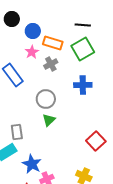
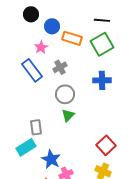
pink star: (32, 52) -> (41, 47), moved
gray cross: (51, 64) -> (60, 67), moved
red square: (96, 141) -> (106, 145), moved

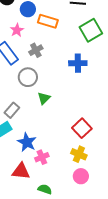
green square: (102, 44) -> (91, 30), moved
gray circle: (65, 94) -> (28, 77), moved
gray rectangle: (36, 127) -> (12, 110), turned 49

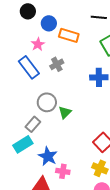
gray circle: (28, 77) -> (47, 102), moved
pink cross: (42, 157) -> (63, 171), turned 32

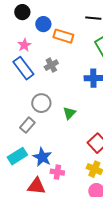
pink star: (38, 44) -> (24, 45), moved
green triangle: (65, 112) -> (69, 113), moved
cyan rectangle: (23, 144) -> (17, 156), moved

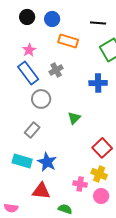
blue circle: (43, 24) -> (52, 19), moved
gray circle: (41, 103) -> (41, 99), moved
cyan rectangle: (17, 156) -> (22, 161), turned 48
pink cross: (57, 172) -> (80, 184), moved

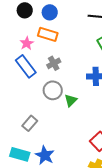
orange rectangle: (68, 41) -> (48, 34), moved
gray circle: (41, 99) -> (53, 90), moved
green triangle: (74, 118) -> (71, 100), moved

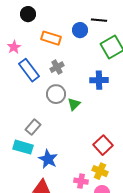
blue circle: (50, 12) -> (80, 30), moved
pink star: (27, 43) -> (14, 47), moved
cyan rectangle: (20, 154) -> (23, 147), moved

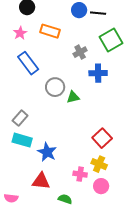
blue circle: (80, 30) -> (79, 10), moved
pink star: (14, 47) -> (20, 33), moved
gray cross: (57, 67) -> (80, 52), moved
green triangle: (74, 104) -> (73, 97), turned 32
gray rectangle: (33, 127) -> (20, 118), moved

